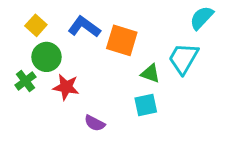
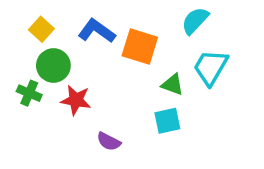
cyan semicircle: (202, 18) -> (195, 21), moved
green cross: (25, 81) -> (29, 93), turned -30

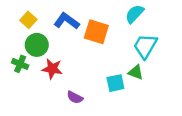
green triangle: (173, 84) -> (136, 72), moved

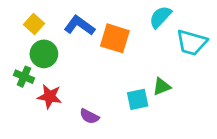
cyan trapezoid: (145, 46) -> (192, 43), moved, turned -104
red star: (52, 69) -> (50, 96), moved
green triangle: (136, 72) -> (162, 87), turned -42

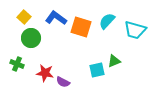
cyan semicircle: (160, 17) -> (107, 21), moved
green cross: (24, 77) -> (17, 64), moved
red star: (50, 96) -> (45, 73), moved

